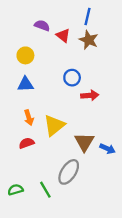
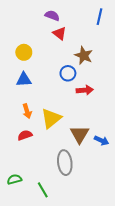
blue line: (88, 17) -> (99, 17), moved
purple semicircle: (42, 25) -> (52, 16), moved
brown star: (89, 40) -> (84, 55), moved
gray ellipse: (69, 172) -> (65, 163), turned -40
green line: (45, 190) -> (43, 190), moved

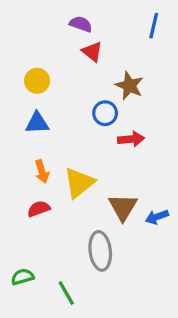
blue arrow: (102, 141) -> (157, 217), turned 136

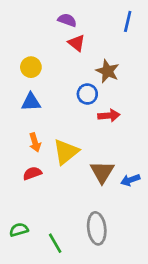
gray ellipse: (100, 251) -> (97, 228), moved

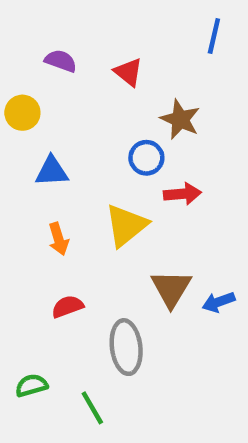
purple semicircle: (67, 20) -> (61, 61), moved
yellow circle: (31, 67) -> (22, 113), moved
yellow triangle: (66, 152) -> (126, 225), moved
red semicircle: (32, 173) -> (67, 307), moved
gray ellipse: (97, 228) -> (126, 347), moved

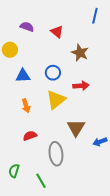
blue circle: (146, 158) -> (53, 73), moved
blue arrow: (219, 302) -> (100, 142), moved
green semicircle: (31, 385) -> (14, 171), turned -56

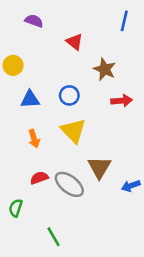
purple semicircle: (27, 27) -> (34, 21), moved
red arrow: (81, 86) -> (122, 101), moved
yellow triangle: (56, 100) -> (73, 131), turned -35
gray ellipse: (56, 154) -> (69, 184), moved, turned -45
green semicircle: (14, 171) -> (16, 208), moved

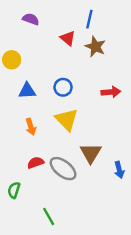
blue line: (124, 21) -> (89, 19), moved
brown star: (105, 69) -> (95, 47), moved
blue arrow: (131, 186) -> (119, 170), turned -84

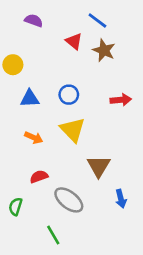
blue line: (89, 19) -> (97, 20), turned -66
orange arrow: (31, 127) -> (34, 138), turned -49
gray ellipse: (63, 169) -> (69, 200), moved
blue arrow: (119, 170) -> (121, 199), moved

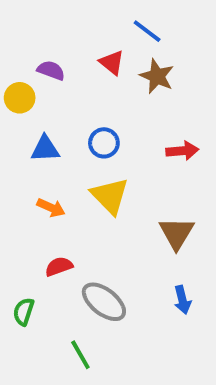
purple semicircle: (34, 20) -> (51, 70), moved
brown triangle: (99, 166) -> (177, 233), moved

